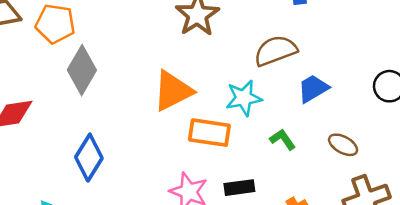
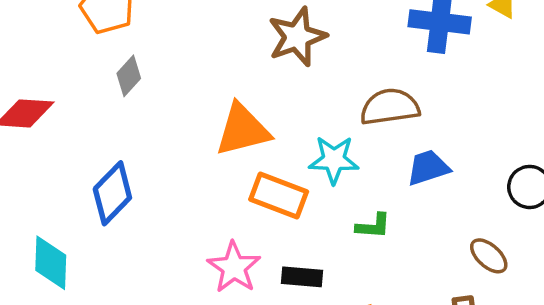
gray diamond: (82, 70) -> (129, 76), size x0.6
green L-shape: (283, 139) -> (373, 226), turned 116
brown ellipse: (343, 145) -> (489, 256), moved

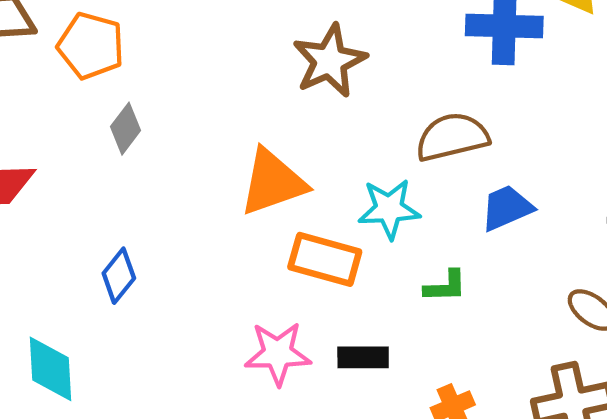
blue diamond: (112, 193) -> (119, 276), size x0.7
pink star: (234, 267) -> (278, 353), turned -30

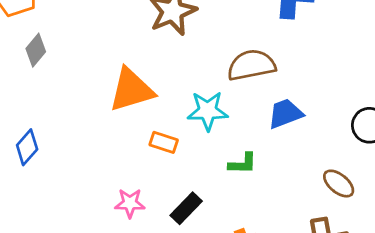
orange rectangle: (325, 259) -> (164, 142), size x0.6
pink star: (278, 353) -> (130, 203), size x0.7
black rectangle: (363, 357) -> (186, 208), turned -48

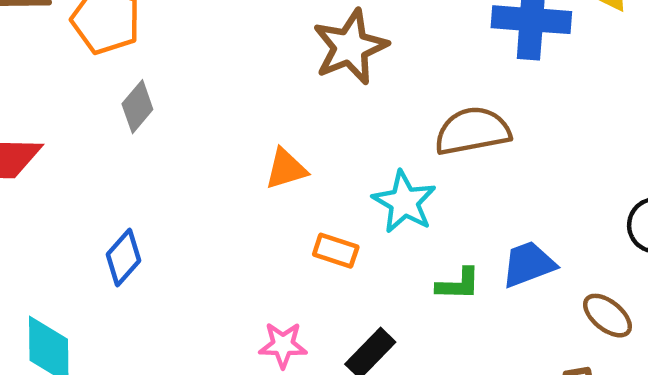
orange triangle: (131, 90) -> (286, 169), size x0.6
cyan star: (208, 111) -> (404, 202), turned 30
blue trapezoid: (285, 114) -> (529, 264), moved

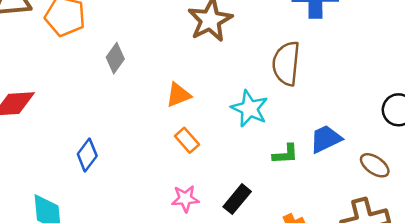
gray diamond: (137, 107) -> (115, 58), moved
brown semicircle: (473, 131) -> (286, 63), turned -69
orange rectangle: (336, 251) -> (187, 140), moved, turned 35

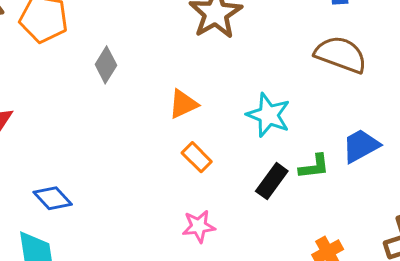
brown semicircle: (286, 63) -> (341, 54), moved, turned 108
blue diamond: (87, 155) -> (53, 198), moved, turned -76
black rectangle: (237, 199) -> (272, 181), moved

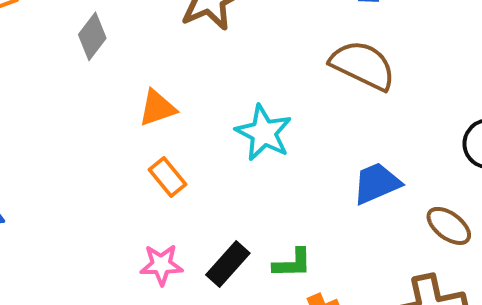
gray diamond: (106, 65) -> (92, 36), moved
green L-shape: (314, 167) -> (292, 263), moved
black rectangle: (272, 181) -> (228, 264), moved

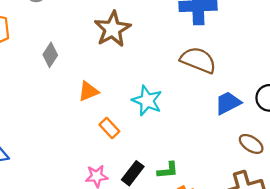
orange rectangle: (168, 177) -> (109, 128), moved
blue trapezoid: (377, 183) -> (228, 103), moved

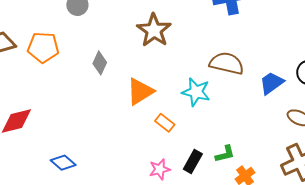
brown semicircle: (198, 60) -> (227, 63), moved
orange triangle: (88, 91) -> (140, 91), size x1.4

